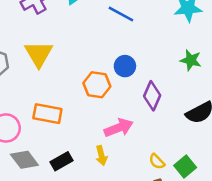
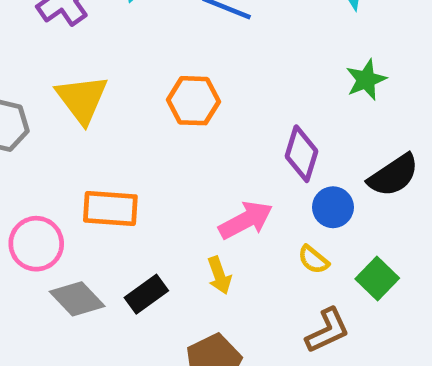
green star: (191, 60) -> (366, 80), turned -30
blue circle: (125, 66) -> (333, 207), moved
orange hexagon: (97, 85) -> (194, 101), moved
yellow semicircle: (157, 162) -> (313, 260), moved

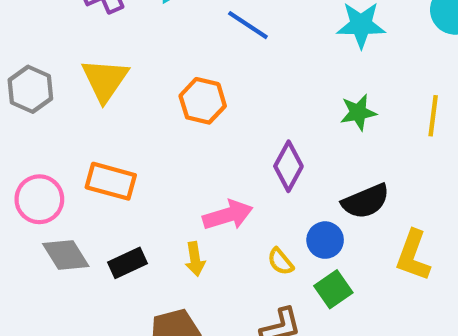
blue circle: (333, 207) -> (325, 240), moved

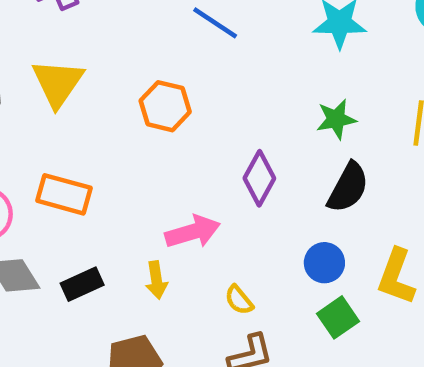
black semicircle: (366, 201) -> (348, 187), moved, turned -39
blue circle: (325, 240) -> (324, 263), moved
yellow semicircle: (280, 262) -> (239, 300), moved
green square: (333, 289) -> (338, 317), moved

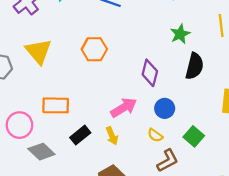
blue circle: (324, 263) -> (165, 108), moved
black rectangle: (82, 284) -> (80, 135), moved
green square: (338, 317) -> (194, 136), moved

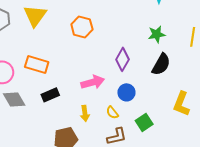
yellow arrow: (112, 136) -> (85, 113), moved

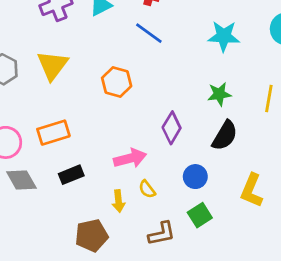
orange rectangle: (37, 65) -> (53, 133), turned -35
blue circle: (126, 92) -> (195, 177), moved
yellow semicircle: (112, 113) -> (147, 189), moved

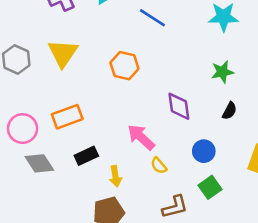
purple diamond: (172, 128) -> (179, 106), turned -36
black semicircle: (225, 136) -> (230, 111), size x0.6
pink arrow: (130, 158) -> (141, 137), turned -120
yellow arrow: (118, 201) -> (115, 176), moved

